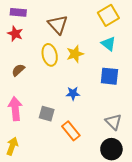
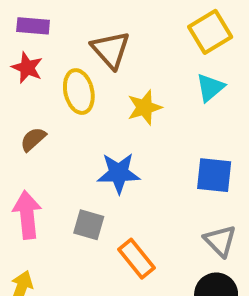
cyan triangle: (108, 44) -> (210, 88), turned 42
yellow ellipse: (50, 55) -> (79, 92), moved
blue square: (109, 76) -> (214, 175), moved
blue star: (73, 93) -> (119, 173), moved, size x1.5

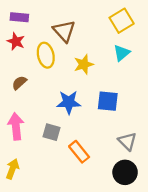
blue square: (214, 175) -> (108, 101), moved

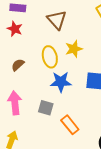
yellow ellipse: (46, 55) -> (50, 57), moved

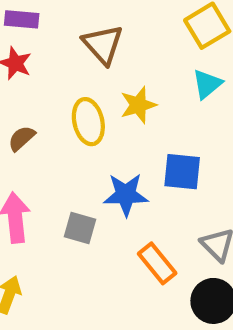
blue star: (61, 82) -> (126, 195), moved
orange rectangle: (70, 125) -> (157, 263), moved

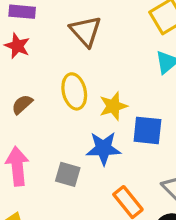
yellow star: (138, 105) -> (113, 106), moved

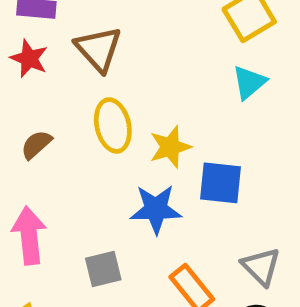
brown triangle: (86, 31) -> (98, 49), moved
gray square: (68, 174) -> (103, 269), moved, turned -30

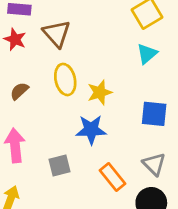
blue square: (220, 183) -> (154, 114), moved

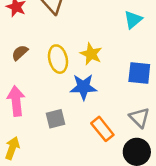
yellow ellipse: (65, 80) -> (58, 59), moved
yellow star: (100, 92) -> (91, 54), turned -30

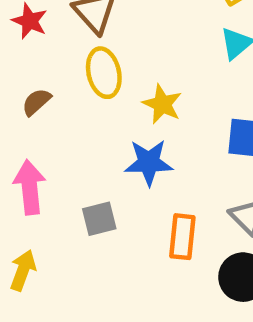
yellow ellipse: (58, 59) -> (104, 73), moved
orange rectangle: (102, 129) -> (182, 237), turned 45

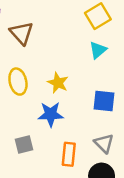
yellow ellipse: (104, 73) -> (18, 82), moved

